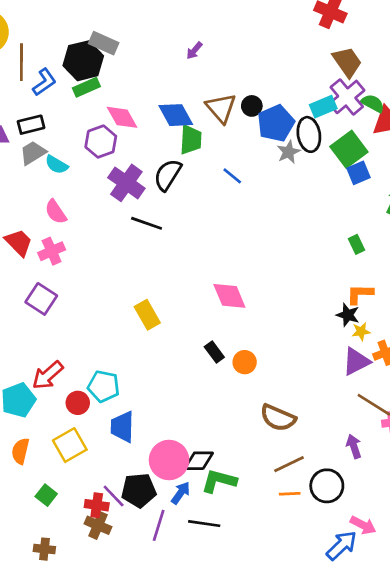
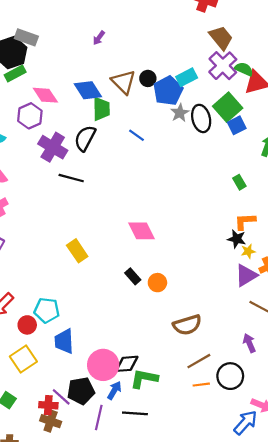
cyan rectangle: (323, 107) -> (187, 77), moved
black ellipse: (309, 134) -> (201, 118), moved
brown semicircle: (278, 418) -> (187, 325), turned -36

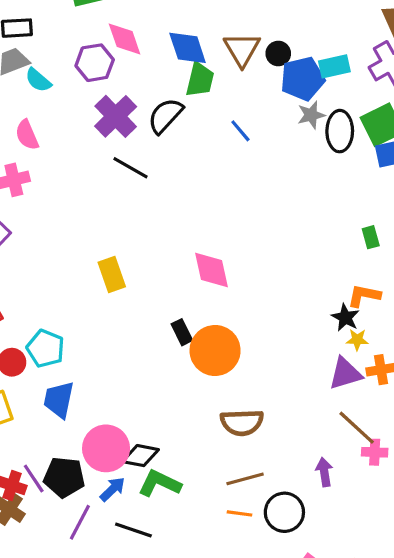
orange circle: (157, 283) -> (215, 350), size x1.8

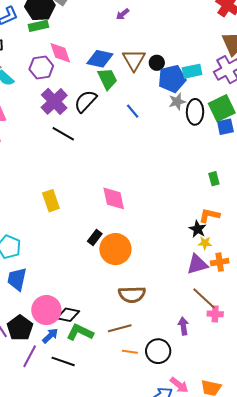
blue diamond: (188, 48) -> (100, 59), turned -60
green trapezoid: (200, 80) -> (107, 79), turned -40
black rectangle: (182, 332) -> (95, 237), turned 63
black pentagon: (64, 477) -> (20, 328), turned 30
brown line: (245, 479) -> (120, 328), moved

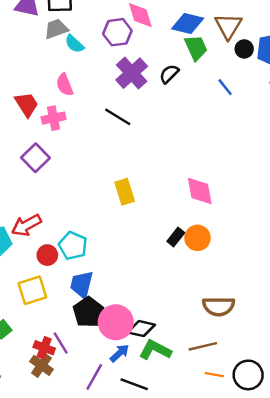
black circle: (157, 63) -> (244, 49), moved
black semicircle: (85, 101) -> (169, 74), size x0.7
black line: (63, 134) -> (118, 117), moved
orange circle: (115, 249) -> (197, 238), moved, size x0.7
black pentagon: (20, 328) -> (88, 312), moved

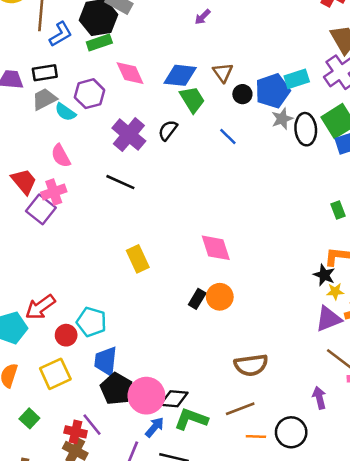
brown triangle: (228, 26) -> (223, 72), size x0.7
purple hexagon: (117, 32) -> (90, 94), moved
purple square: (35, 158) -> (41, 209), moved

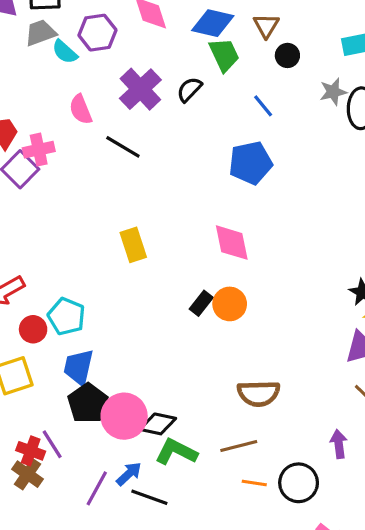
blue pentagon: (273, 91) -> (251, 163), moved
pink semicircle: (61, 156) -> (81, 109), moved
blue arrow: (155, 427) -> (129, 474), moved

